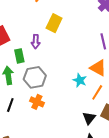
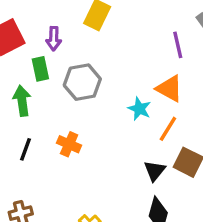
purple arrow: (36, 42) -> (54, 39), moved
gray hexagon: (35, 77) -> (82, 82), moved

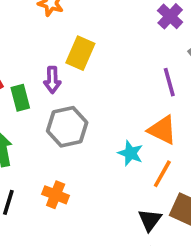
purple arrow: (54, 39) -> (52, 80), moved
green rectangle: (40, 69) -> (20, 98), moved

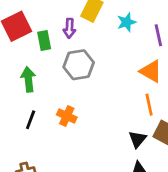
cyan star: (130, 153) -> (127, 22), moved, turned 30
orange line: (162, 174) -> (149, 105), turned -45

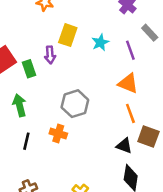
gray hexagon: (79, 65) -> (75, 104), moved
black triangle: (137, 139) -> (124, 146), turned -42

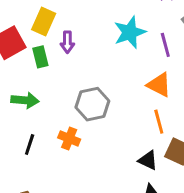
yellow rectangle: (68, 35) -> (44, 22), moved
cyan star: (100, 42) -> (130, 32), size x1.5
green arrow: (19, 105) -> (25, 100), turned 105

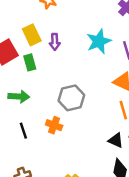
yellow rectangle: (44, 22) -> (32, 35), turned -48
purple arrow: (67, 42) -> (55, 42), moved
black line: (30, 144) -> (23, 131), turned -35

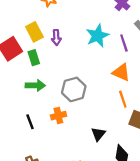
green arrow: (19, 96) -> (35, 85), moved
orange cross: (54, 125) -> (58, 116), turned -32
black triangle: (116, 140) -> (98, 134), moved, turned 48

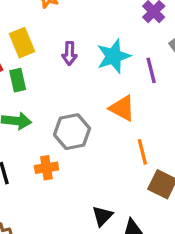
purple arrow: (56, 37) -> (69, 53), moved
orange triangle: (121, 72) -> (122, 108), moved
black triangle: (98, 134) -> (102, 216), moved

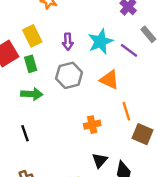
purple line: (151, 70) -> (129, 50), turned -36
gray hexagon: (72, 132) -> (69, 75), moved
orange cross: (46, 168) -> (92, 125), moved

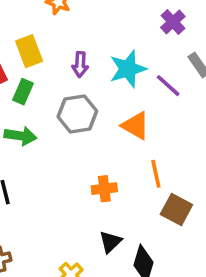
green rectangle: (31, 64) -> (23, 92), turned 35

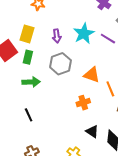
yellow rectangle: (29, 51) -> (27, 34), turned 48
orange triangle: (136, 126) -> (92, 75), moved
black triangle: (110, 242) -> (92, 131), turned -32

